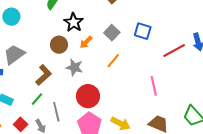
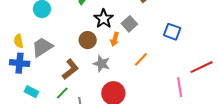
gray square: (112, 33) -> (129, 24), moved
orange arrow: (86, 42) -> (115, 39), turned -32
red line: (174, 50) -> (202, 67), moved

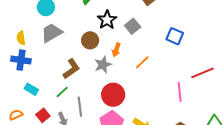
orange arrow: (115, 39) -> (116, 50), moved
gray trapezoid: (42, 47) -> (52, 33), moved
gray star: (102, 64) -> (103, 65), turned 30

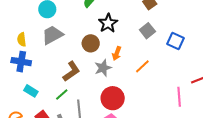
gray square: (133, 26) -> (147, 31), moved

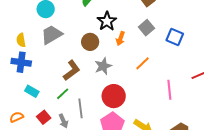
orange arrow: (117, 53) -> (120, 38), moved
pink line: (179, 97) -> (169, 90), moved

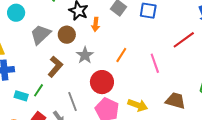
gray trapezoid: (52, 35) -> (40, 34), moved
orange line: (142, 63) -> (121, 55), moved
green line: (63, 94) -> (39, 90), moved

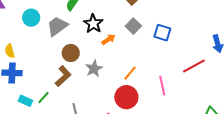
orange arrow: (96, 24) -> (109, 39), turned -136
gray trapezoid: (40, 34) -> (57, 26), moved
brown circle: (67, 35) -> (71, 53), moved
red circle: (102, 82) -> (126, 97), moved

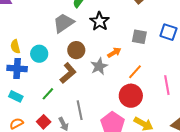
cyan circle: (31, 18) -> (39, 54), moved
gray square: (133, 26) -> (139, 37), moved, turned -35
orange arrow: (109, 39) -> (114, 53), moved
cyan rectangle: (25, 101) -> (16, 96), moved

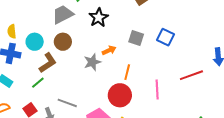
brown circle: (76, 50) -> (63, 42), moved
orange line: (135, 72) -> (127, 72), turned -35
brown L-shape: (68, 73) -> (48, 63), moved
gray line: (80, 110) -> (67, 103), turned -66

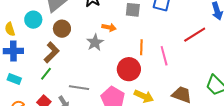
cyan circle: (35, 42) -> (33, 20), moved
orange arrow: (109, 50) -> (109, 27), turned 48
orange line: (127, 72) -> (141, 47), moved

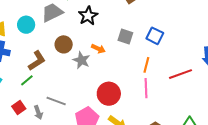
brown circle: (62, 29) -> (64, 44), moved
gray star: (95, 42) -> (81, 60), turned -30
orange line: (141, 47) -> (146, 65), moved

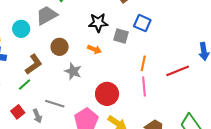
black star: (88, 16) -> (98, 23), moved, turned 30
blue square: (155, 36) -> (142, 23), moved
gray star: (81, 60) -> (73, 71), moved

